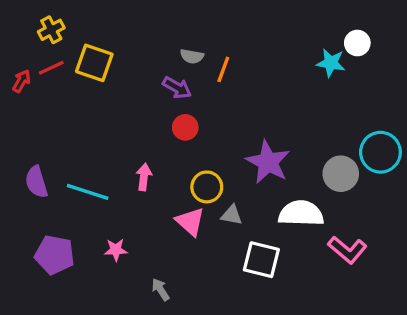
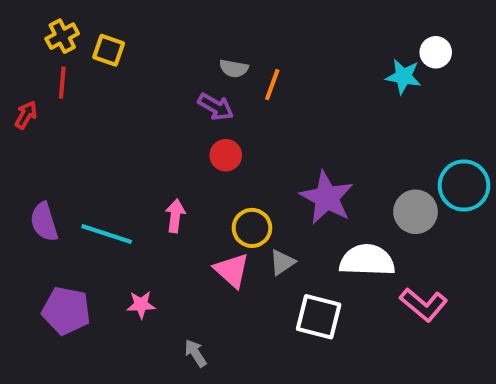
yellow square: (94, 63) -> (109, 50), moved, size x0.7
red line: (51, 68) -> (62, 83), turned -60
red arrow: (22, 81) -> (26, 115), moved
gray triangle: (232, 215) -> (282, 262), turned -45

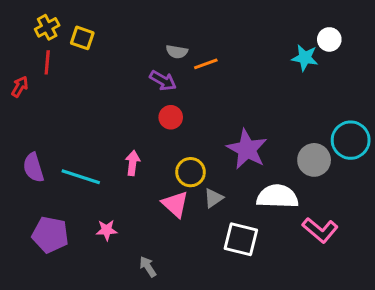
orange line: (272, 85) -> (206, 64), turned 50

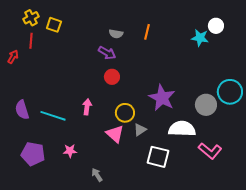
orange line: (206, 64) -> (147, 32), moved, turned -56

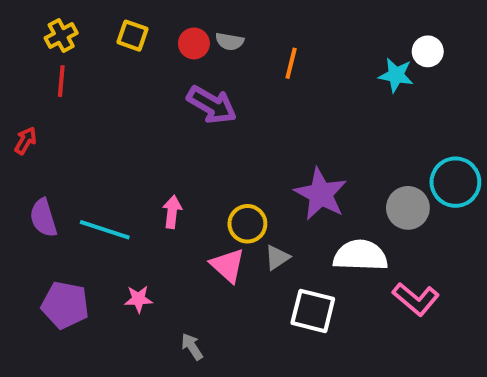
yellow square: (54, 25) -> (133, 36), moved
gray semicircle: (116, 34) -> (230, 41), moved
purple arrow: (107, 53) -> (212, 105), size x1.4
red arrow: (13, 57) -> (26, 141), moved
red circle: (112, 77) -> (194, 43), moved

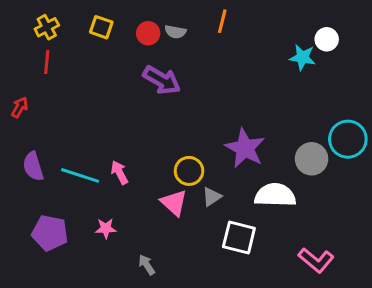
orange line: (291, 63) -> (222, 21), moved
pink arrow: (172, 212) -> (119, 172), moved, turned -35
pink L-shape: (416, 299) -> (316, 260), moved

